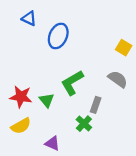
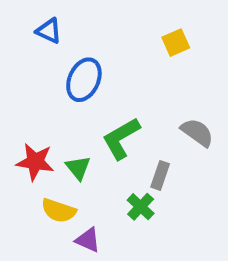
blue ellipse: (58, 36) -> (84, 80), moved
yellow square: (124, 48) -> (176, 43), moved, turned 35
yellow semicircle: (21, 126) -> (59, 211), moved, turned 48

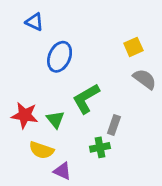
yellow square: (176, 43) -> (133, 47), moved
gray semicircle: (197, 132) -> (145, 79), moved
green cross: (141, 207) -> (100, 147), turned 36

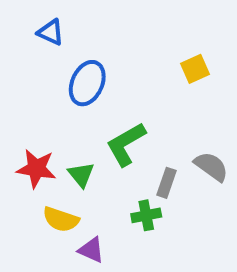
gray semicircle: (145, 79) -> (211, 167), moved

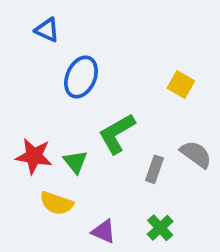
yellow square: (195, 69) -> (181, 85), moved, turned -36
green cross: (146, 215) -> (160, 228), moved, turned -32
purple triangle: (91, 250) -> (104, 232), moved

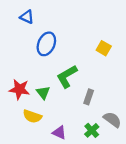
gray semicircle: (196, 154) -> (112, 120), moved

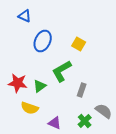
yellow square: (104, 48) -> (79, 44), moved
green triangle: (43, 93) -> (40, 86), turned 32

